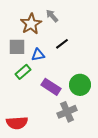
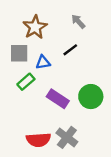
gray arrow: (52, 16) -> (78, 21), moved
gray cross: (67, 112) -> (67, 137), moved, turned -30
red semicircle: (17, 123) -> (38, 140), moved

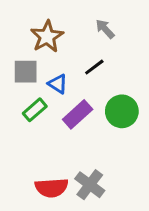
blue triangle: (43, 62) -> (58, 84), turned 42
green circle: (91, 97) -> (122, 111), moved
purple rectangle: (58, 99) -> (78, 114), moved, turned -75

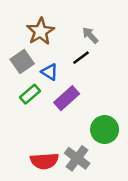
gray arrow: (105, 29) -> (90, 35), moved
gray square: (26, 72) -> (22, 61), turned -35
green circle: (122, 111) -> (105, 130), moved

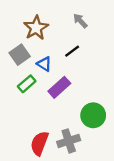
gray arrow: (90, 35) -> (80, 21), moved
gray cross: (77, 158) -> (69, 141), turned 35
red semicircle: (44, 161) -> (40, 143), turned 115

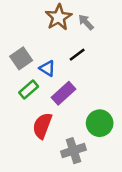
brown star: (36, 28) -> (59, 17), moved
red semicircle: (40, 143) -> (42, 126), moved

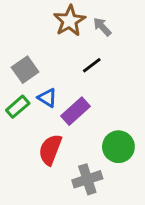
blue triangle: (47, 68) -> (47, 98), moved
green rectangle: (29, 90) -> (18, 107), moved

